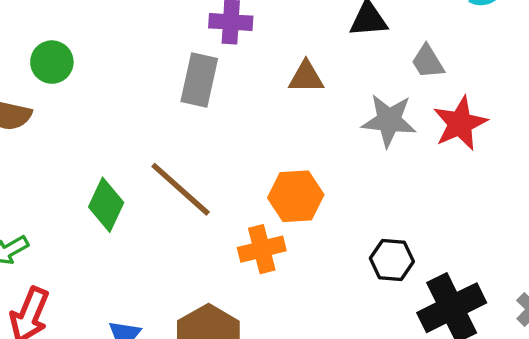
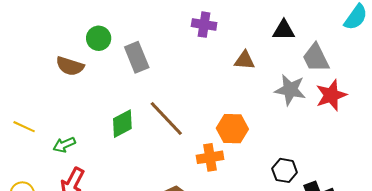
gray trapezoid: (428, 62) -> (316, 58), size x1.4
gray rectangle: (199, 80) -> (137, 57), moved, turned -40
green diamond: (106, 205) -> (122, 124), turned 32

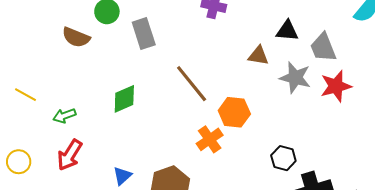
black triangle: (284, 30) -> (287, 31), moved
brown triangle: (245, 60) -> (258, 56), moved
brown line: (166, 118) -> (192, 84), moved
orange cross: (210, 157) -> (210, 139), turned -30

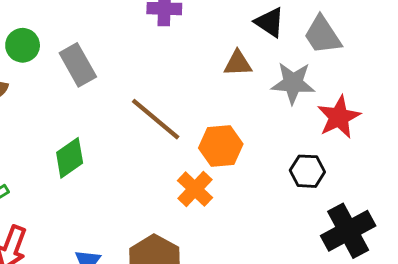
black triangle: (287, 31) -> (270, 22), turned 40
red star: (336, 86) -> (339, 117), moved
black hexagon: (283, 158) -> (307, 171), moved

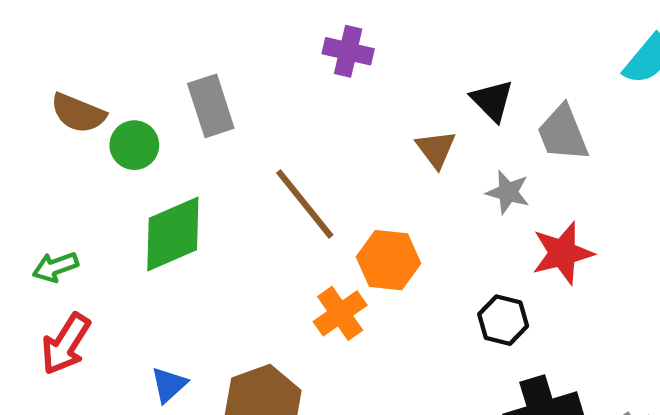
green circle: (23, 45) -> (134, 145), moved
brown triangle: (238, 63) -> (436, 149), turned 44
gray star: (293, 83) -> (508, 192), size x0.7
green diamond: (70, 158) -> (173, 234), size x1.4

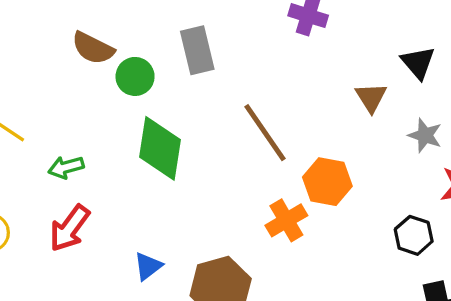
green diamond: (173, 234) -> (160, 148), turned -62

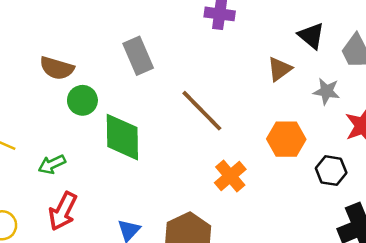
green circle: (135, 76) -> (82, 100), moved
brown triangle: (371, 97) -> (280, 69), turned 36
orange hexagon: (327, 182) -> (286, 139), moved

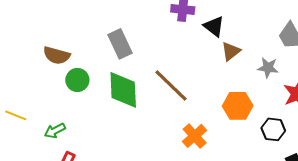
black triangle: (311, 36) -> (214, 26), moved
green diamond: (122, 137) -> (123, 90), moved

